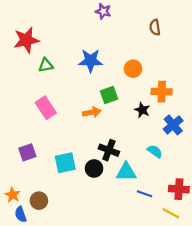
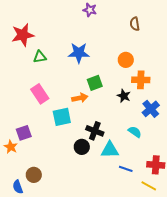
orange circle: (133, 69) -> (126, 60), moved
cyan square: (65, 163) -> (62, 117), moved
orange star: (13, 195) -> (11, 147), moved

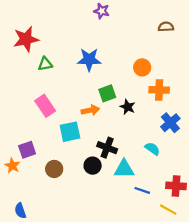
brown semicircle: (135, 24) -> (166, 27), moved, turned 96
black star: (124, 96) -> (128, 107), moved
brown circle: (34, 175) -> (54, 169), moved

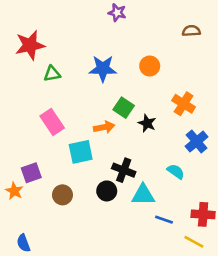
orange circle: (142, 67) -> (150, 66), moved
orange cross: (159, 90) -> (184, 104), turned 30
green square: (107, 93) -> (124, 108), turned -36

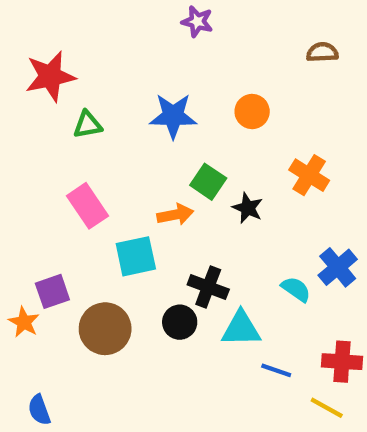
blue cross: (197, 141) -> (338, 267), moved
brown circle: (62, 195) -> (105, 329), size x1.5

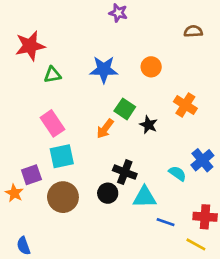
orange arrow: (175, 215) -> (105, 129), turned 138
cyan square: (136, 256) -> (62, 156), moved

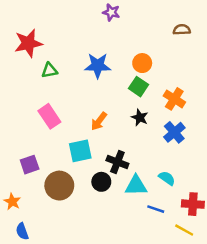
green square: (125, 109) -> (138, 87), moved
cyan square: (62, 156) -> (80, 151), moved
blue cross: (202, 160) -> (174, 132), moved
cyan semicircle: (177, 173) -> (167, 178), moved
orange star: (14, 193) -> (12, 202), moved

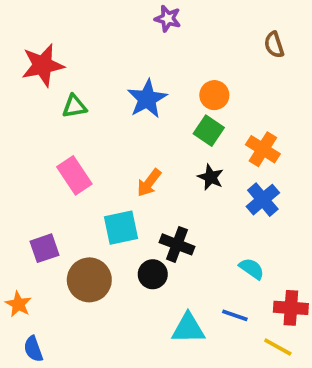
brown semicircle: (182, 30) -> (274, 45), turned -105
blue star: (98, 66) -> (147, 99), turned -30
cyan triangle: (136, 186) -> (188, 328), moved

